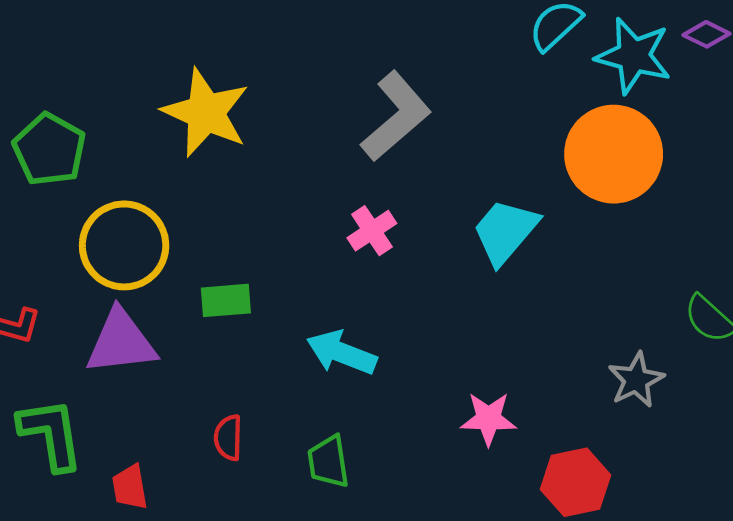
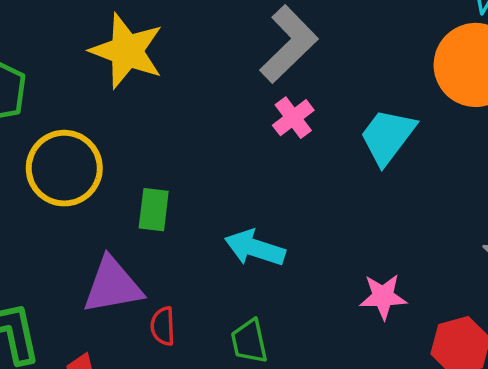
pink cross: (372, 231) -> (293, 118), moved
green rectangle: (226, 300) -> (154, 210), turned -75
purple triangle: (121, 342) -> (112, 286), moved

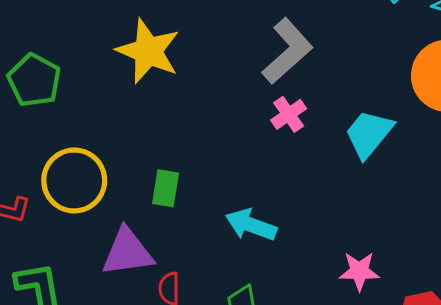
yellow circle: (64, 168) -> (74, 180), moved

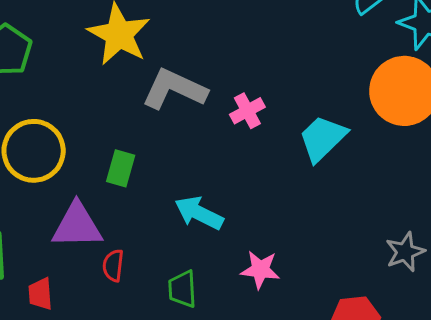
gray L-shape: (287, 51) -> (174, 89), moved, turned -120
pink star: (359, 271) -> (260, 270), moved

